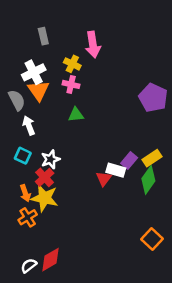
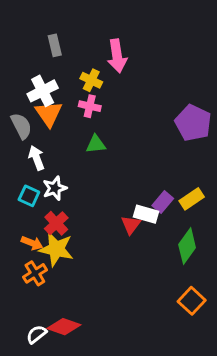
white star: (51, 159) -> (55, 188), moved
green diamond: (148, 180) -> (187, 246), moved
orange arrow: (25, 193) -> (32, 243), turned -49
red diamond: (51, 260) -> (64, 327), turned 50

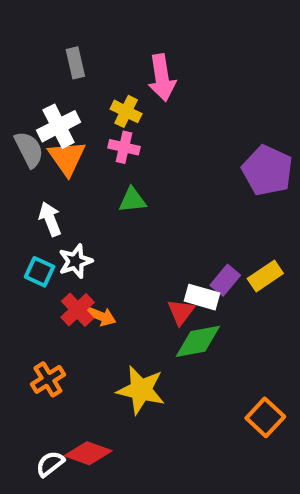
gray semicircle: (21, 126) -> (29, 149), moved
orange arrow: (32, 243) -> (101, 316), moved
green diamond: (187, 246) -> (198, 341), moved, turned 44
yellow star: (56, 249) -> (141, 390), moved

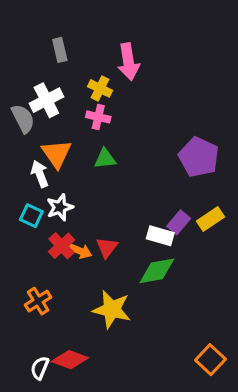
orange triangle: (67, 158) -> (56, 154), moved
purple pentagon: (267, 171) -> (199, 157), moved
red triangle: (181, 312) -> (107, 247), moved
orange square: (265, 417) -> (210, 360), moved
white semicircle: (50, 464) -> (40, 368), turned -30

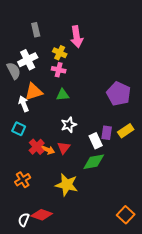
orange triangle: (56, 154) -> (34, 92), turned 48
white star: (60, 207) -> (69, 125), moved
purple rectangle: (179, 222) -> (107, 133), turned -32
white rectangle: (160, 236) -> (96, 141), turned 49

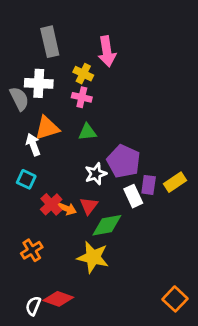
gray rectangle: (36, 30) -> (50, 42), size x1.5
white cross: (28, 60) -> (39, 83), turned 30
purple pentagon: (119, 94) -> (124, 161), moved
green diamond: (94, 162) -> (107, 225), moved

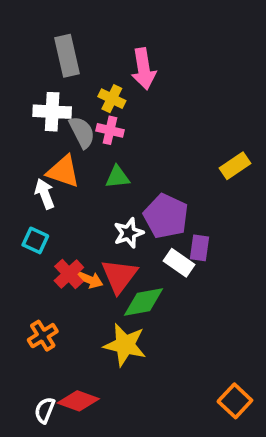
gray semicircle: (19, 99) -> (82, 132), moved
orange triangle: (47, 128) -> (63, 171), turned 36
yellow rectangle: (175, 182) -> (235, 166), moved
white rectangle: (133, 196) -> (179, 263), turned -30
red triangle: (89, 206) -> (119, 276), size x1.5

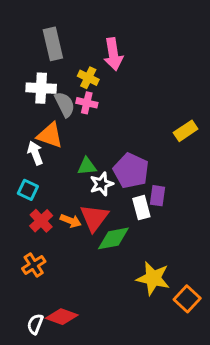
green triangle: (117, 177) -> (87, 166), moved
white rectangle: (179, 263) -> (141, 208), turned 40
red cross: (69, 274) -> (41, 221), moved
yellow star: (125, 345) -> (153, 278), moved
orange square: (235, 401) -> (187, 299), moved

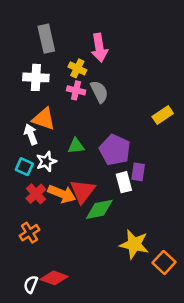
gray semicircle: (65, 104) -> (99, 92), moved
white star: (102, 184) -> (46, 162), moved
orange arrow: (71, 221) -> (62, 194), size x1.5

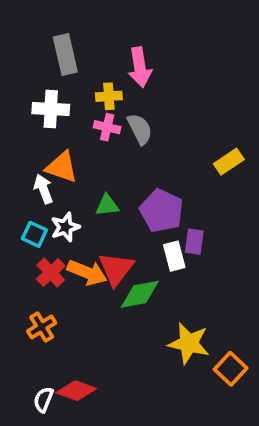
yellow cross: (77, 68) -> (109, 96), turned -30

